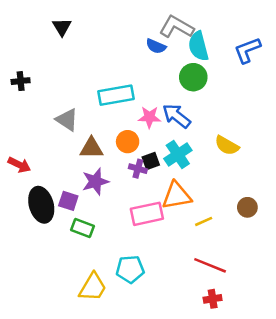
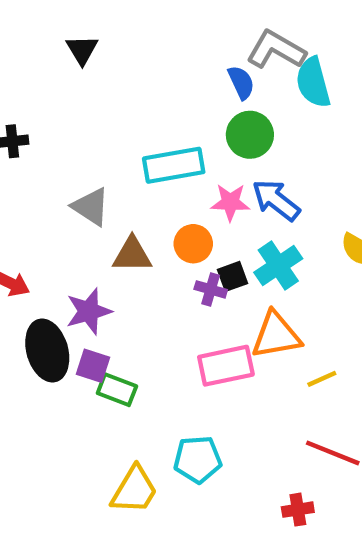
blue semicircle: (156, 46) -> (241, 82), turned -138
green circle: (193, 77) -> (250, 135), moved
purple star: (95, 182) -> (89, 311), moved
purple square: (68, 201) -> (93, 366), moved
red cross: (213, 299) -> (298, 510), moved

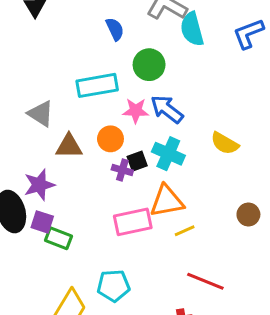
blue semicircle: (241, 82) -> (115, 29), moved
cyan cross: (278, 265) -> (168, 154), turned -32
yellow line: (322, 379) -> (185, 231), moved

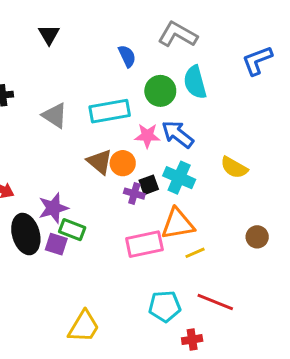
cyan semicircle: (192, 29) -> (195, 82), moved
gray triangle: (41, 114) -> (55, 115), moved
brown triangle: (69, 146) -> (100, 162), moved, turned 40
green rectangle: (59, 238) -> (72, 230), moved
cyan pentagon: (113, 286) -> (165, 306), moved

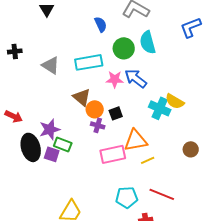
orange circle: (123, 163) -> (95, 109), moved
cyan cross: (179, 178) -> (160, 108), moved
purple cross: (134, 194) -> (98, 125), moved

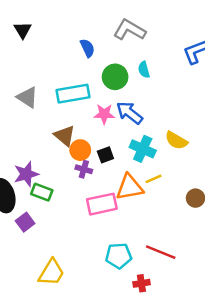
cyan semicircle: (148, 42) -> (144, 70), size x0.6
cyan cross: (160, 108) -> (143, 149), moved
purple square: (52, 154) -> (25, 222), moved, turned 35
yellow line: (148, 160) -> (153, 179), moved

